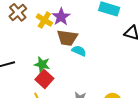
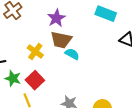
yellow cross: (44, 20) -> (35, 51), moved
green star: (42, 64) -> (13, 78), moved

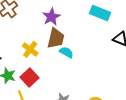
brown trapezoid: (61, 40) -> (56, 38), turned -90

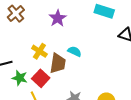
brown trapezoid: (56, 38) -> (58, 63), moved

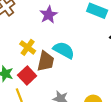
cyan semicircle: (75, 51) -> (64, 50), size x1.5

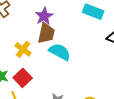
brown trapezoid: (46, 61) -> (46, 33), moved

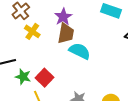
yellow cross: (23, 49) -> (32, 31), moved

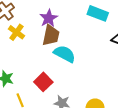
red square: (45, 78) -> (43, 82), moved

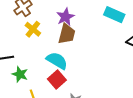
cyan semicircle: (65, 54) -> (57, 61), moved

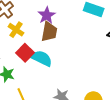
red square: (57, 80) -> (25, 53), moved

